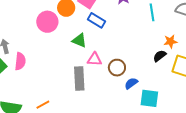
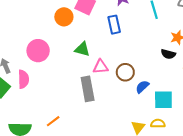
blue rectangle: (97, 20) -> (114, 25), moved, turned 54
pink circle: (47, 22) -> (38, 51), moved
black semicircle: (160, 56) -> (168, 54), turned -120

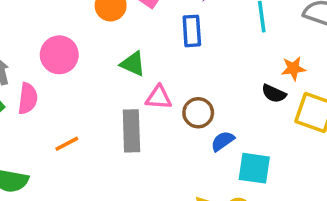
orange line: (53, 121) -> (67, 144), moved

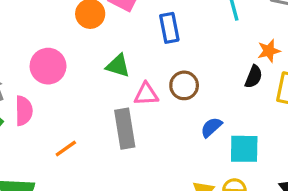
black semicircle: (274, 94) -> (254, 77), turned -85
brown circle: (198, 113) -> (184, 85), moved

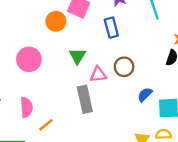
green triangle: (118, 66) -> (77, 56), turned 48
pink semicircle: (24, 111) -> (26, 107), moved
orange line: (66, 148) -> (46, 125), moved

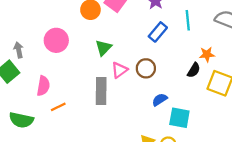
blue rectangle: (111, 28) -> (158, 32), moved, turned 42
pink triangle: (98, 74) -> (119, 70), turned -42

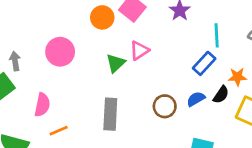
blue rectangle: (158, 32) -> (204, 63), moved
brown circle: (146, 68) -> (165, 106), moved
pink triangle: (119, 70) -> (139, 51), moved
blue semicircle: (160, 100) -> (196, 99), moved

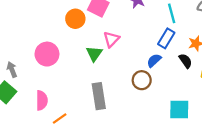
black semicircle: (221, 95) -> (186, 61), turned -56
blue semicircle: (196, 99) -> (154, 60), moved

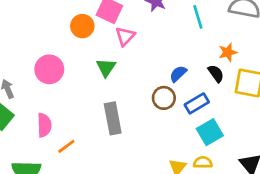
blue rectangle: (166, 38) -> (197, 103), moved, turned 30
pink triangle: (111, 39) -> (125, 36), moved
cyan square: (179, 110) -> (210, 132), turned -30

